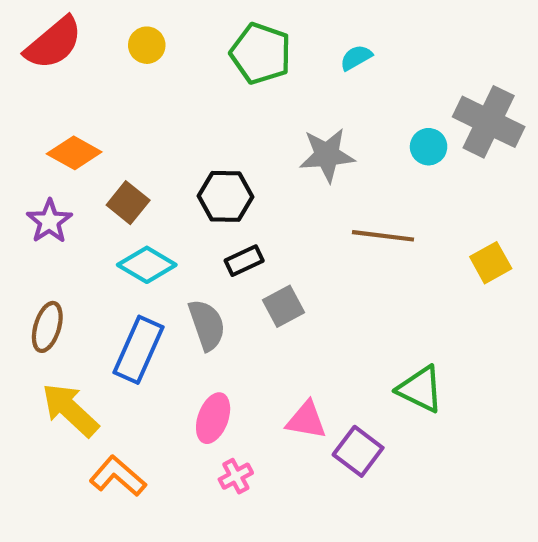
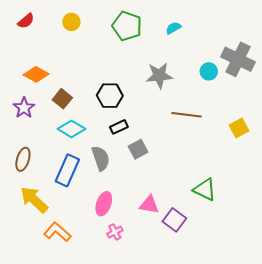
red semicircle: (54, 43) -> (26, 21), size x0.6

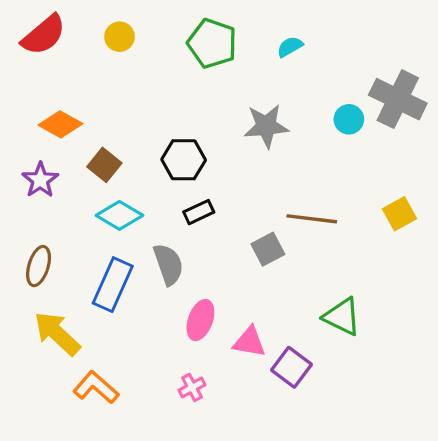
red semicircle: (26, 21) -> (44, 35), size x1.6
brown line: (187, 115) -> (312, 219), moved
gray square: (138, 149) -> (268, 249), moved
pink ellipse: (104, 204) -> (200, 320), moved

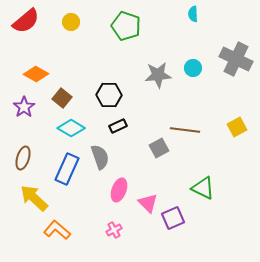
cyan semicircle: (290, 47) -> (193, 14), moved, turned -63
cyan circle: (349, 119) -> (193, 68), moved
pink triangle: (249, 342) -> (148, 203), turned 35
purple square: (292, 367) -> (173, 218), turned 30

